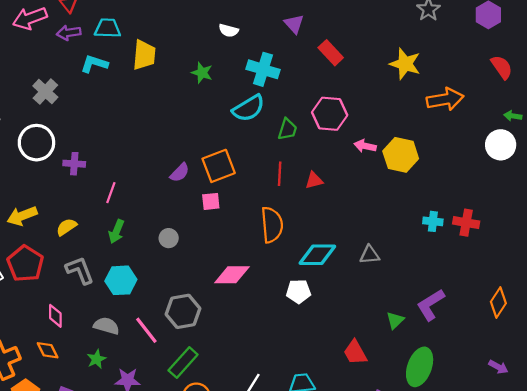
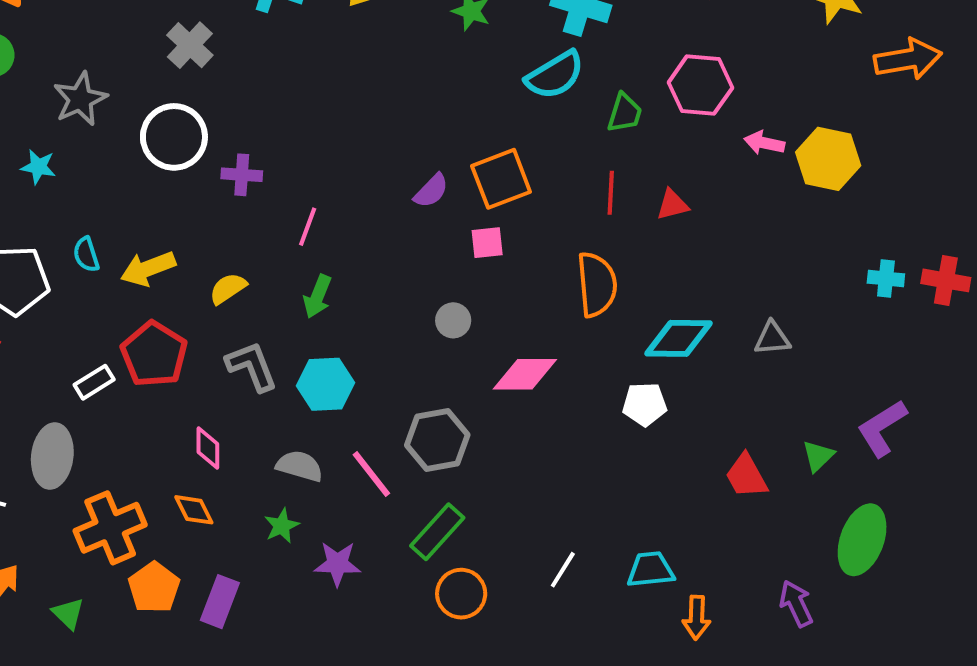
gray circle: (169, 238) -> (453, 320), moved
red trapezoid: (355, 352) -> (746, 476), moved

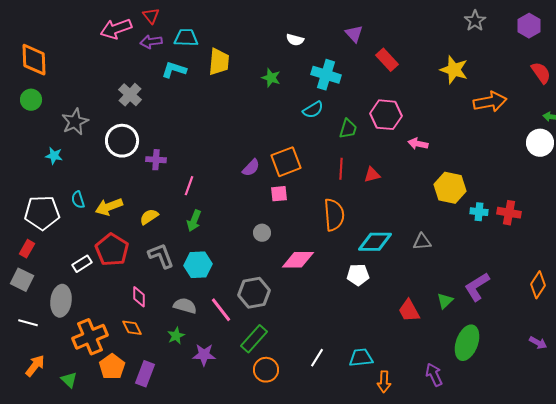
cyan semicircle: (555, 75) -> (313, 110), size x0.7
yellow hexagon: (828, 159) -> (450, 188), moved

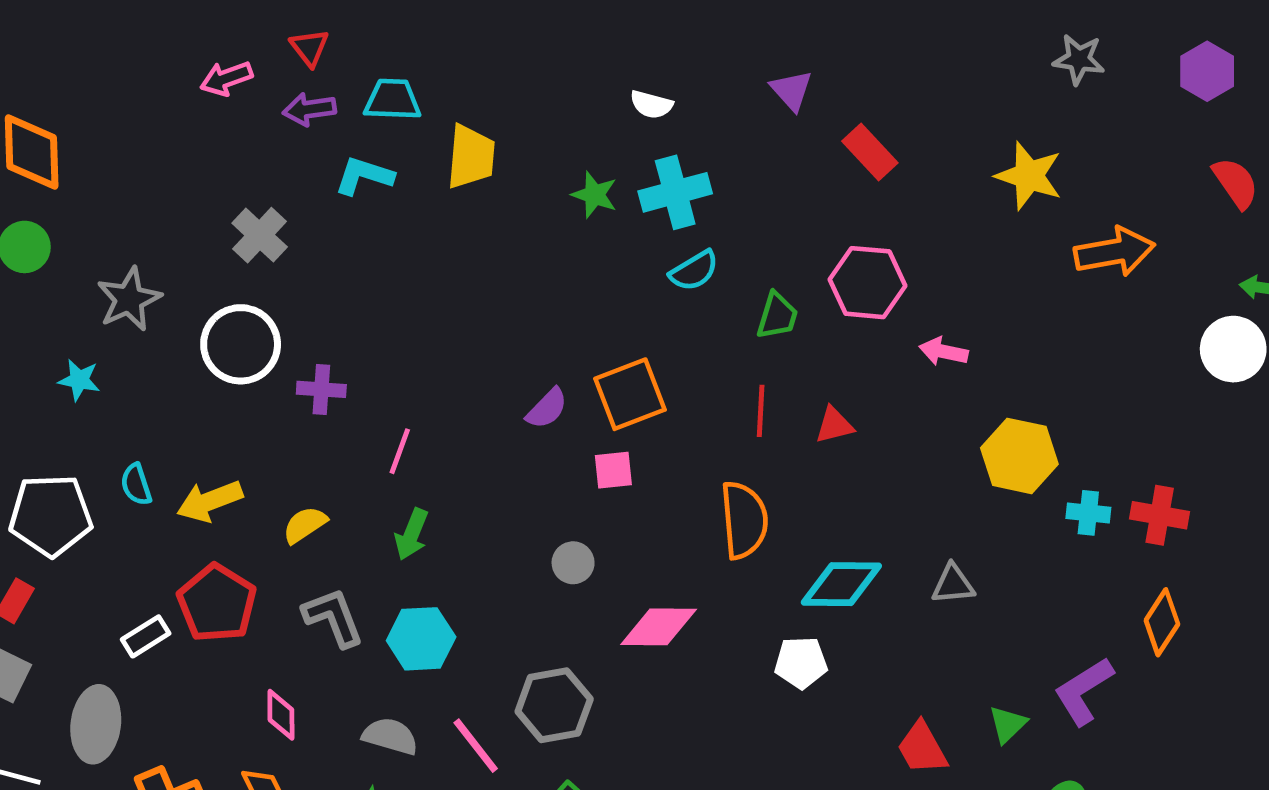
gray star: (475, 21) -> (1079, 59), turned -30
pink arrow: (116, 29) -> (226, 78), size x0.7
cyan cross: (326, 75) -> (675, 192), moved, turned -32
orange diamond: (538, 285) -> (1162, 622), moved

